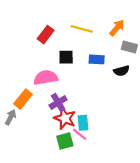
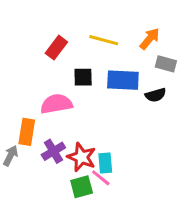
blue rectangle: (97, 59) -> (123, 80), size x1.5
orange rectangle: (23, 99) -> (27, 132), turned -30
purple cross: (58, 102) -> (53, 151), moved

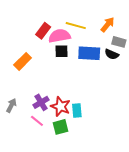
black semicircle: (156, 95) -> (112, 54), moved, turned 40
pink semicircle: (56, 104) -> (59, 36), moved
orange rectangle: (27, 132) -> (23, 61), moved, turned 36
pink line: (101, 178) -> (37, 121), moved

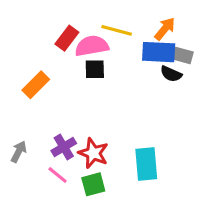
blue rectangle: (89, 53) -> (159, 52), moved
cyan rectangle: (77, 111) -> (146, 164), moved, size x1.5

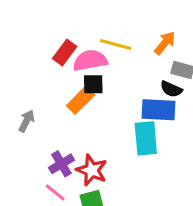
blue rectangle: (159, 52) -> (159, 110), moved
orange rectangle: (36, 85) -> (81, 100), moved
gray arrow: (19, 152) -> (26, 121), moved
cyan rectangle: (146, 164) -> (146, 138), moved

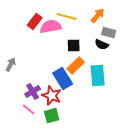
black square: (93, 84) -> (74, 46), moved
orange rectangle: (81, 100) -> (76, 66), moved
blue rectangle: (159, 110) -> (63, 78), moved, turned 55
cyan rectangle: (146, 138) -> (98, 76), moved

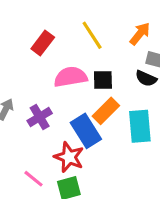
yellow line: (67, 16) -> (92, 35), turned 42
pink semicircle: (51, 26) -> (70, 77), moved
purple cross: (33, 92) -> (40, 117), moved

